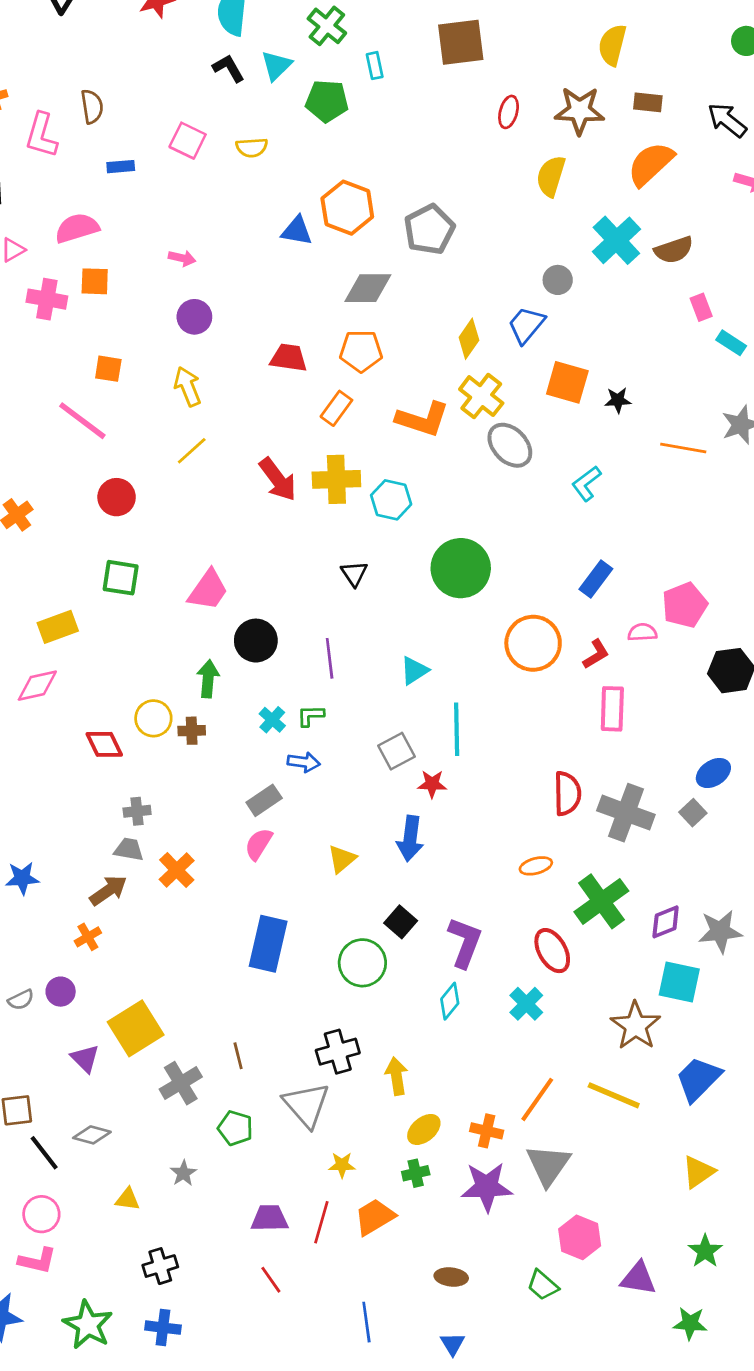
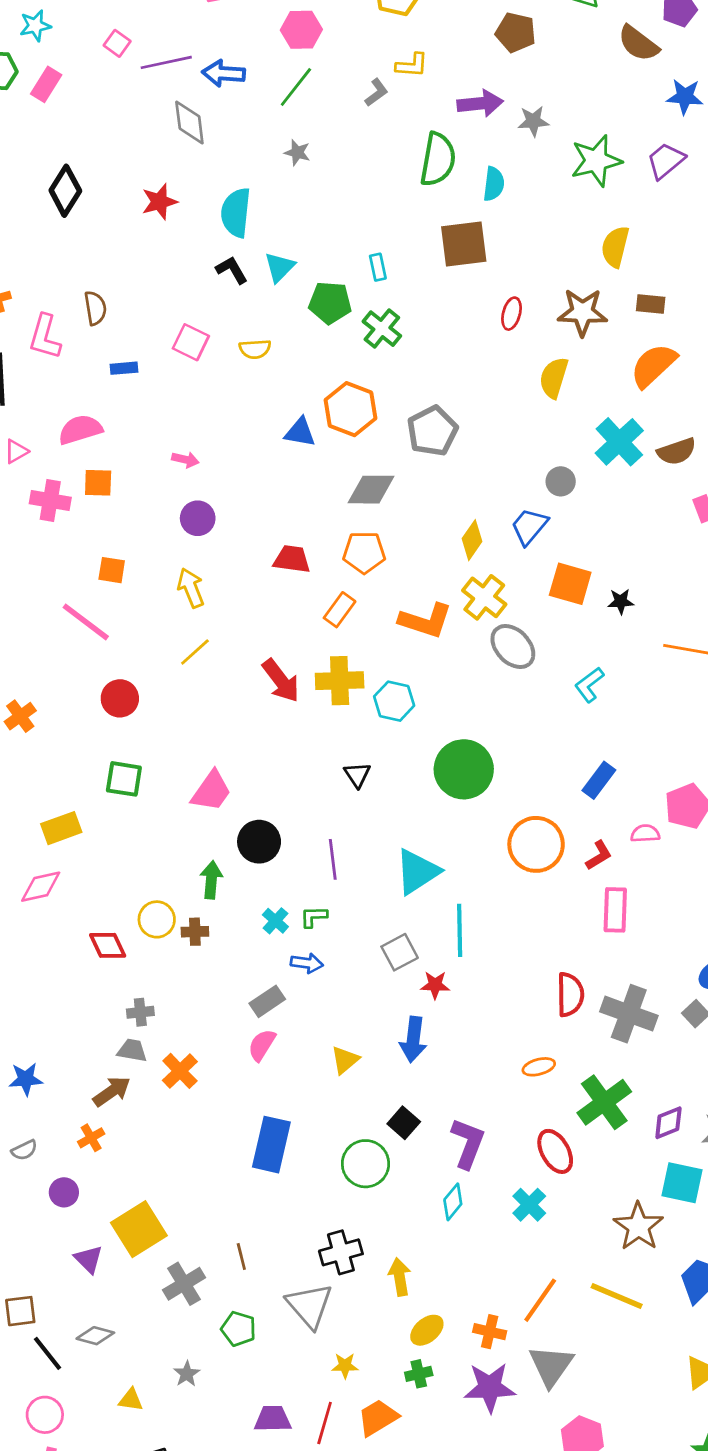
green cross: (327, 26) -> (382, 329), moved
cyan triangle: (414, 671) -> (417, 872), size x1.6
gray semicircle: (21, 1000) -> (24, 1150), moved

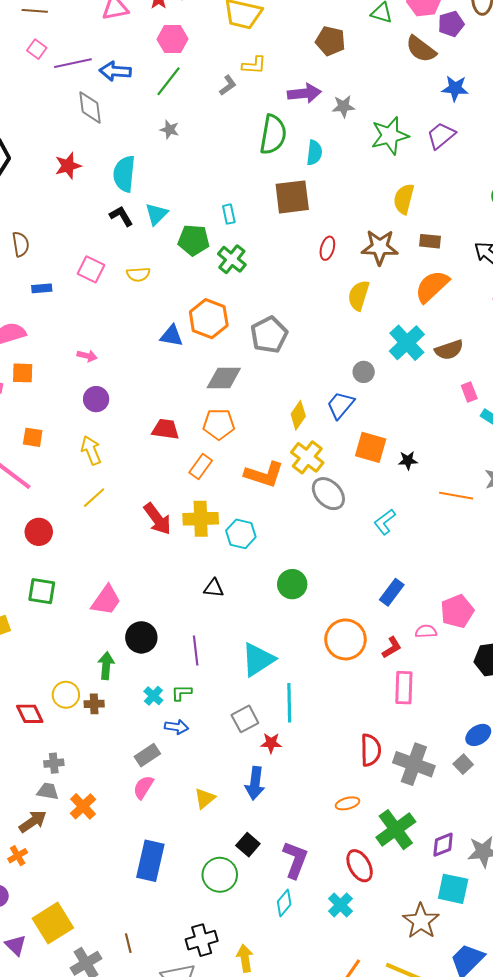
green circle: (464, 769) -> (292, 584), size x0.7
black triangle: (357, 775) -> (214, 588), turned -50

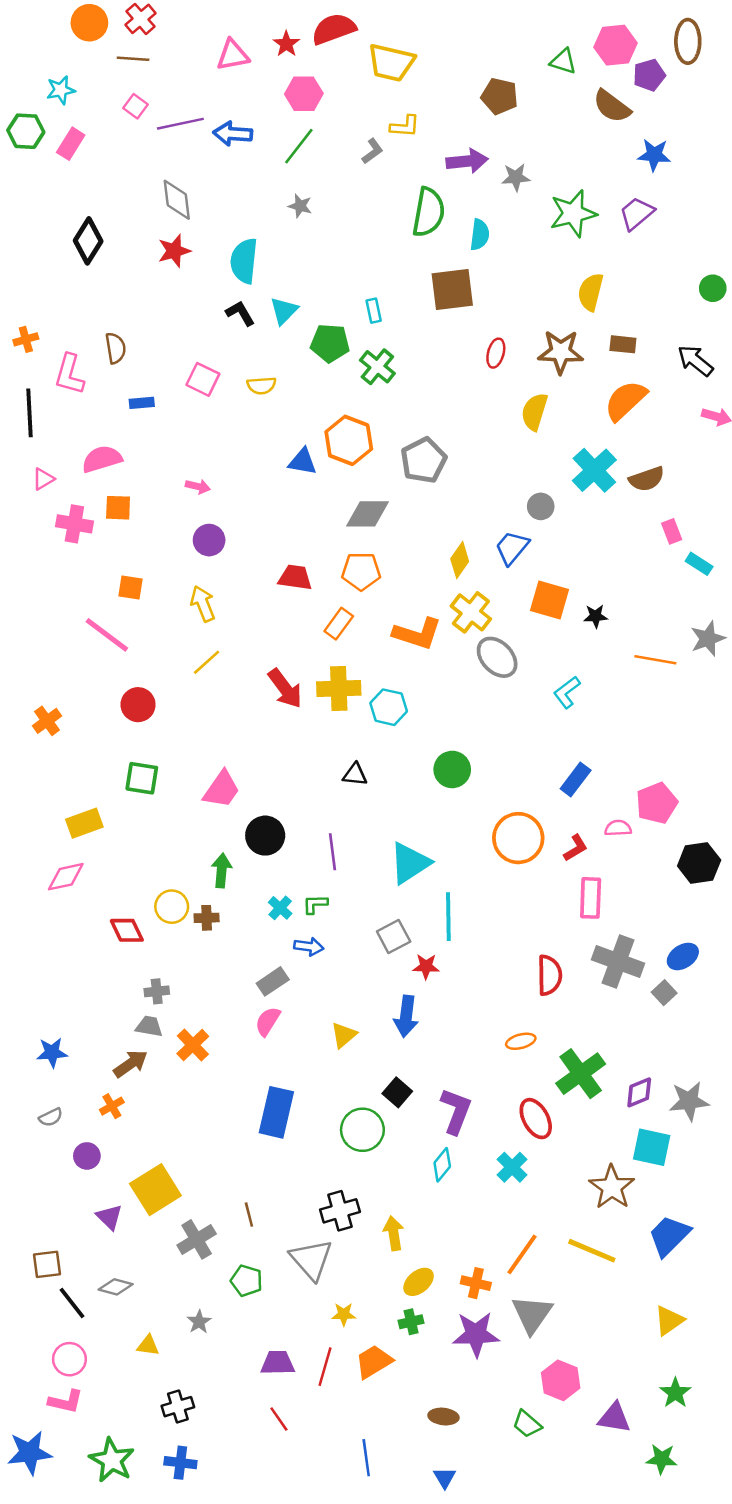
gray diamond: (90, 107) -> (177, 200), moved
gray cross: (414, 764) -> (618, 961), moved

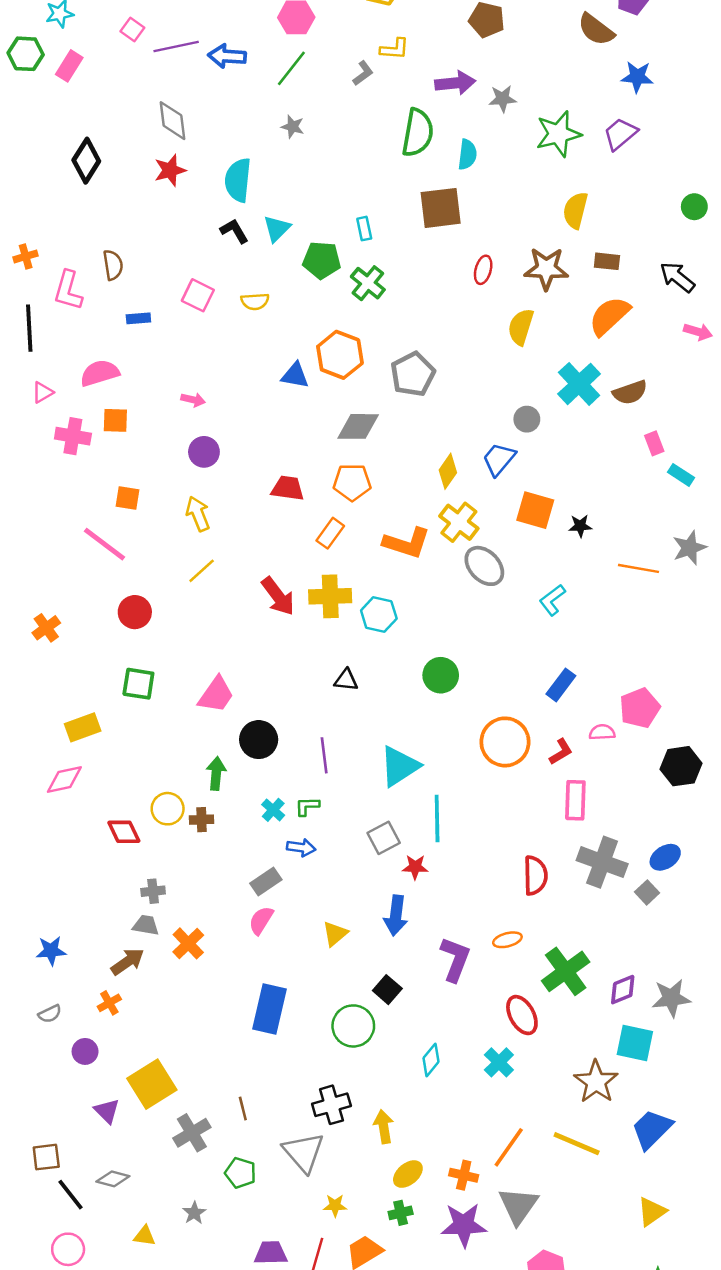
purple L-shape: (456, 1111) -> (455, 959), moved

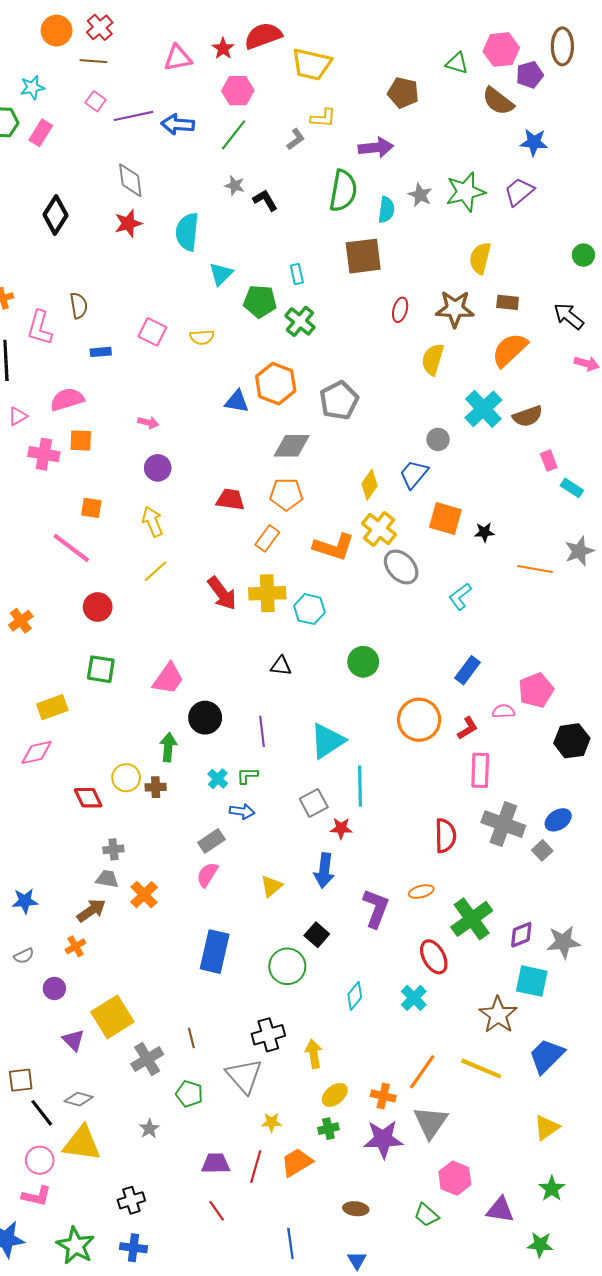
gray star: (503, 99) -> (420, 195), moved, turned 30
black L-shape: (234, 231) -> (265, 200), moved
yellow triangle: (145, 1236) -> (82, 1143), moved, size x2.0

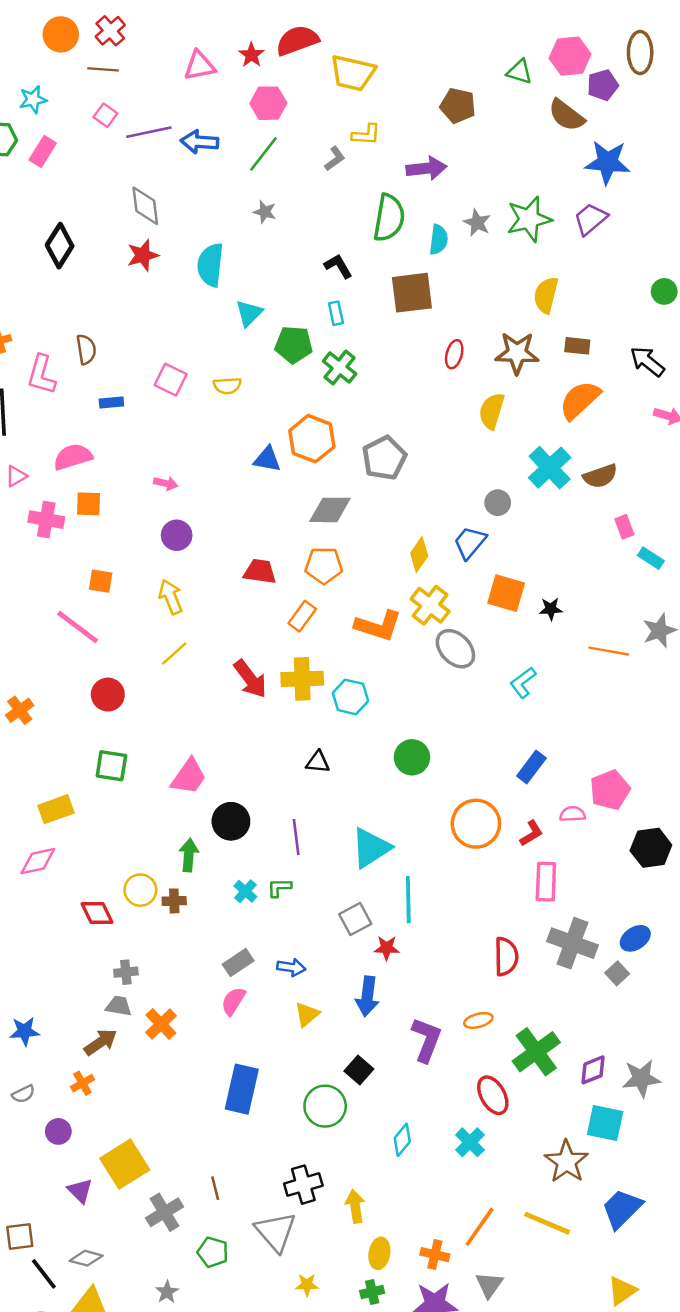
blue star: (534, 142) -> (607, 162), size x1.4
black L-shape: (265, 200) -> (338, 266), moved
blue arrow: (242, 811) -> (291, 967), moved
yellow ellipse: (335, 1095) -> (379, 1253), turned -40
gray triangle: (431, 1122) -> (489, 1285), size x0.7

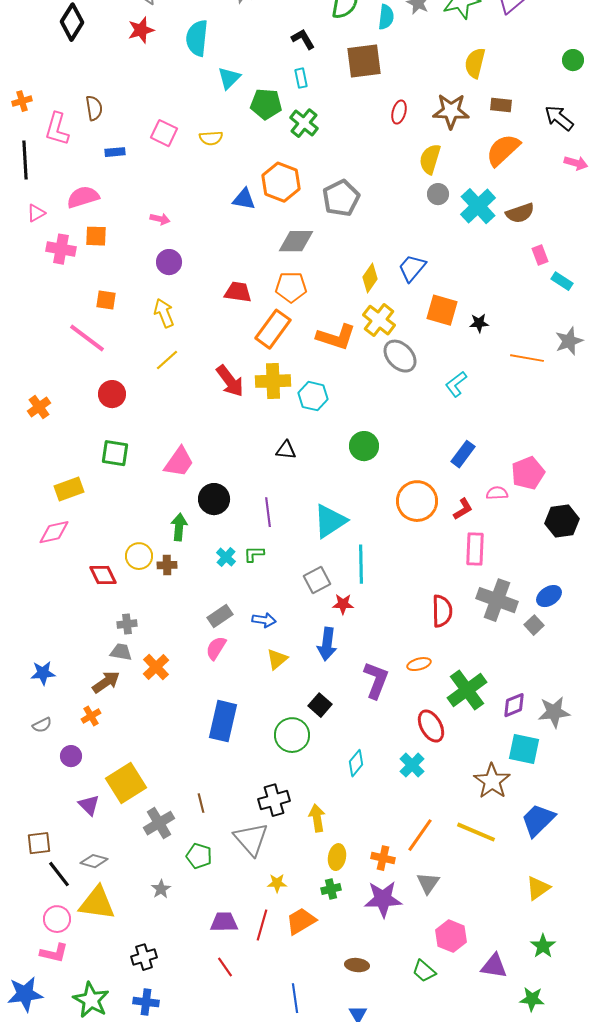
gray circle: (498, 503) -> (438, 194), moved
orange rectangle: (302, 616) -> (273, 329), size x1.5

